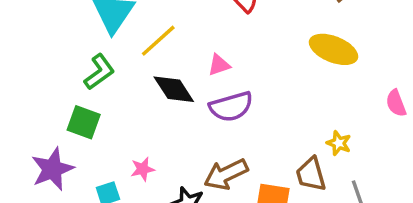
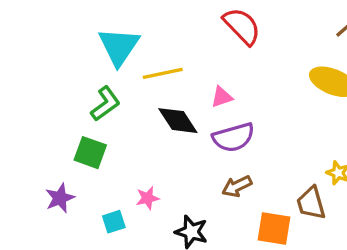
yellow line: (158, 41) -> (163, 73), turned 30
purple star: (52, 169) -> (60, 198), size x0.7
brown arrow: (226, 174) -> (237, 186), moved, size x0.7

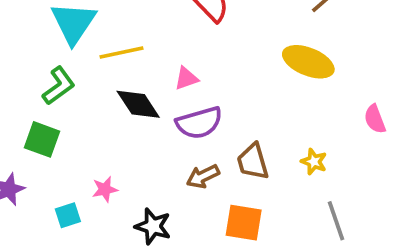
brown trapezoid: (311, 203) -> (253, 162), moved

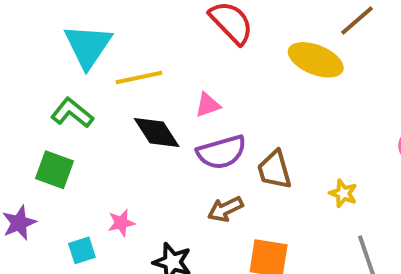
yellow ellipse: (308, 62) -> (316, 60), moved
green L-shape: (59, 86) -> (72, 113), turned -105
brown trapezoid: (253, 162) -> (274, 170), moved

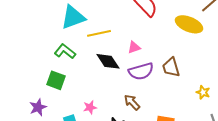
cyan triangle: (88, 46) -> (73, 17), turned 36
brown trapezoid: (274, 170) -> (171, 67), moved
brown arrow: (225, 209) -> (132, 102), moved, turned 72

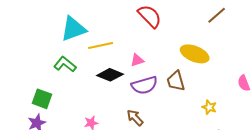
yellow ellipse: (189, 24) -> (195, 54), moved
black diamond: (108, 61) -> (110, 75), turned -35
green square: (56, 80) -> (42, 99), moved

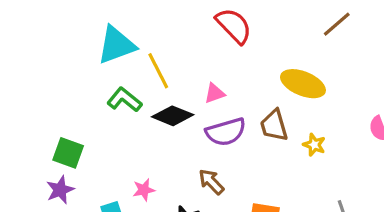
yellow line: (101, 46) -> (158, 71), turned 75
green L-shape: (65, 64) -> (124, 100), moved
yellow star: (209, 107) -> (314, 145), moved

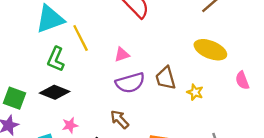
yellow ellipse: (303, 84) -> (210, 50), moved
green L-shape: (124, 100) -> (56, 59), turned -105
black diamond: (173, 116) -> (55, 92), moved

